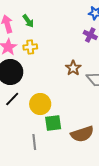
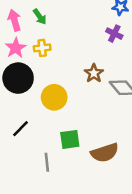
black line: (12, 99) -> (20, 129), moved
yellow circle: (40, 104) -> (54, 97), moved

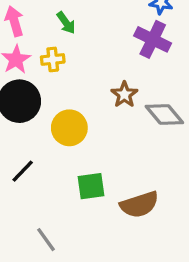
green arrow: (40, 17) -> (66, 23), moved
purple cross: (114, 34) -> (153, 39), size x1.5
gray line: (47, 162) -> (46, 240), moved, turned -30

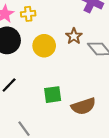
yellow circle: (69, 128) -> (44, 46), moved

